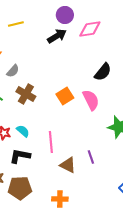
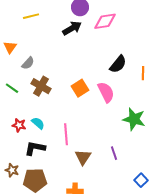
purple line: (91, 157) -> (114, 153), moved
brown triangle: (68, 165) -> (83, 157), turned 36

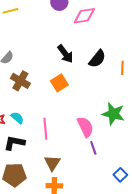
black arrow: (72, 28) -> (65, 54), moved, turned 84
pink semicircle: (106, 92) -> (85, 127), moved
brown triangle: (83, 157) -> (52, 163), moved

